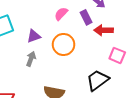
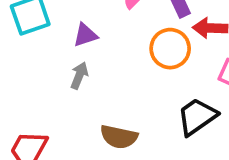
orange circle: (64, 44) -> (170, 49), moved

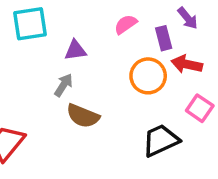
brown semicircle: (119, 137) -> (83, 116), moved

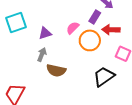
pink semicircle: (126, 24) -> (73, 28), moved
purple rectangle: (164, 38) -> (95, 17), turned 56

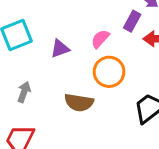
orange circle: (90, 40) -> (109, 72), moved
gray arrow: (42, 55) -> (24, 92), moved

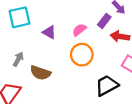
purple triangle: (60, 49) -> (49, 32), turned 40
brown semicircle: (79, 103) -> (40, 73), moved

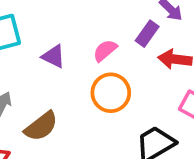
brown semicircle: (40, 73) -> (41, 126), turned -54

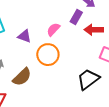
orange circle: (111, 93) -> (48, 55), moved

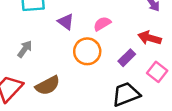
purple rectangle: (76, 17) -> (127, 58), moved
brown semicircle: (22, 77) -> (48, 85), moved

